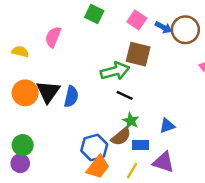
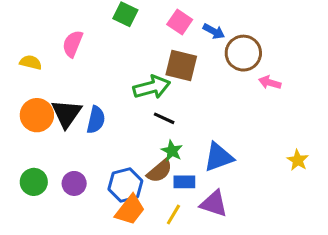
brown circle: (185, 30) -> (243, 53), moved
blue triangle: (167, 126) -> (218, 157), size x1.5
purple circle: (20, 163) -> (74, 183), moved

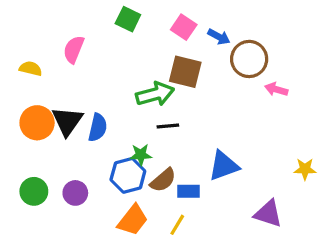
black line: (164, 118) -> (168, 126), turned -30
green star: (172, 151) -> (141, 155), moved, turned -30
yellow star: (298, 160) -> (305, 169), turned -30
blue hexagon: (125, 185) -> (128, 175), moved
purple triangle: (214, 204) -> (268, 214), moved

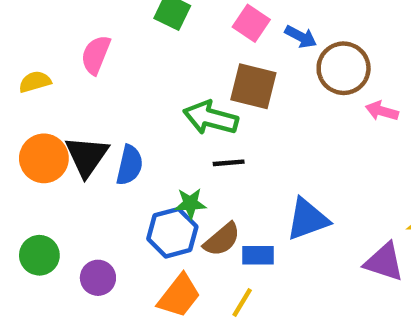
yellow semicircle: (31, 69) -> (35, 82), turned -30
green arrow: (155, 94) -> (211, 118), turned -150
purple circle: (75, 193) -> (98, 278), moved
purple triangle: (268, 214) -> (384, 262), moved

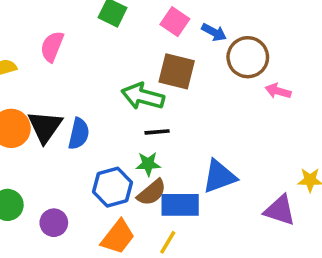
green star: (190, 203) -> (148, 164), moved
blue rectangle: (258, 255) -> (180, 205), size x1.5

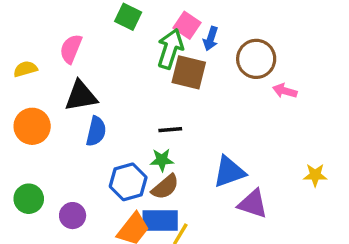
blue arrow: (214, 32) -> (211, 39), moved, turned 80
green arrow: (143, 96) -> (170, 49), moved, turned 93
black triangle: (45, 127) -> (81, 96), moved, turned 45
blue rectangle: (180, 205) -> (160, 221), moved
purple triangle: (280, 210) -> (253, 204), moved

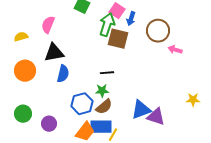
blue triangle: (229, 172) -> (141, 110), moved

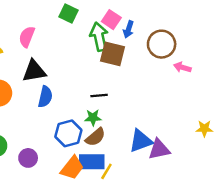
green arrow: (107, 25) -> (99, 37), turned -30
purple triangle: (156, 117) -> (159, 149), turned -30

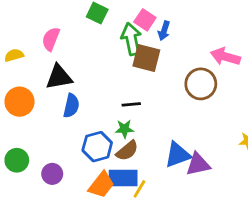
brown circle: (162, 44) -> (201, 84), moved
pink arrow: (182, 67) -> (225, 57), moved, size x1.5

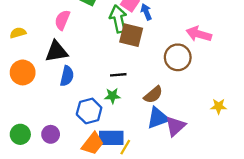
blue arrow: (164, 31) -> (146, 12), turned 140
pink semicircle: (51, 39) -> (62, 20), moved
brown semicircle: (127, 151) -> (153, 95), moved
green circle: (17, 160) -> (20, 134), moved
purple triangle: (198, 164) -> (175, 126), turned -30

